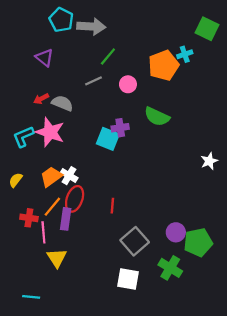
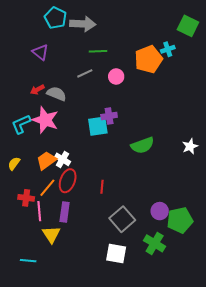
green line: (108, 56) -> (98, 51), turned 48
green semicircle: (157, 117) -> (142, 145), moved, turned -45
cyan square: (108, 139) -> (98, 126), turned -30
purple rectangle: (66, 219) -> (65, 212), moved
cyan line: (31, 297) -> (28, 261), moved

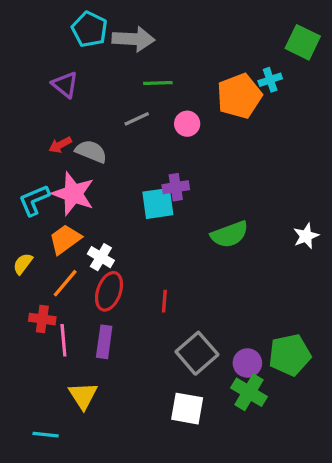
orange trapezoid: (46, 160) -> (65, 239), moved
orange line: (47, 188) -> (65, 283), moved
purple circle: (160, 211) -> (247, 363), moved
yellow triangle: (51, 234) -> (83, 396), moved
cyan line: (28, 261) -> (46, 435), moved

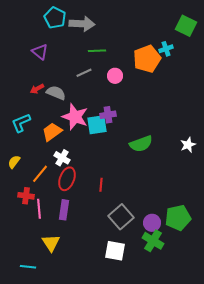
pink star: (73, 194) -> (75, 117), moved
orange trapezoid: (65, 239) -> (52, 132), moved

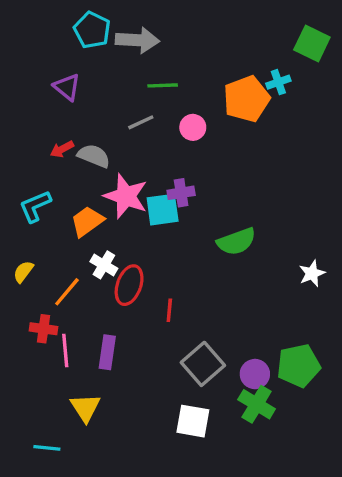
white star: (188, 145) -> (312, 273), moved
red ellipse: (67, 179) -> (129, 285), moved

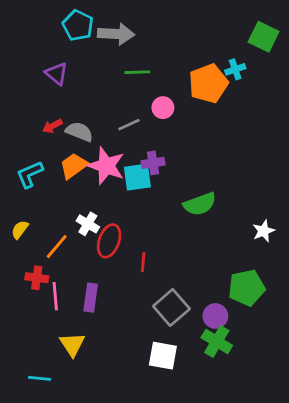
gray line: (141, 122) -> (129, 125), moved
orange trapezoid: (87, 221) -> (74, 166), moved
green pentagon: (299, 366) -> (247, 288), moved

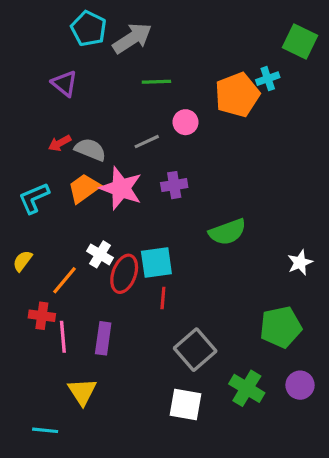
gray arrow: (116, 34) -> (132, 38), turned -36
cyan square: (137, 177) -> (156, 263), moved
purple circle: (215, 316) -> (300, 385), moved

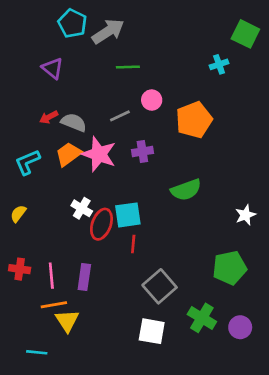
orange pentagon: (237, 95) -> (194, 120), moved
orange line: (64, 280) -> (54, 305), moved, turned 40
red cross: (42, 316) -> (20, 269), moved
purple circle: (300, 385) -> (240, 327), moved

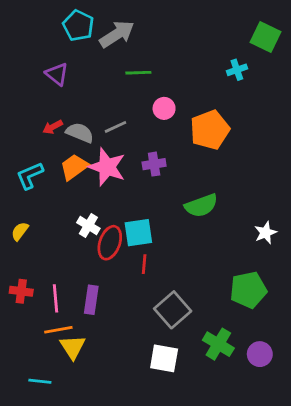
gray line: (120, 116) -> (116, 127), moved

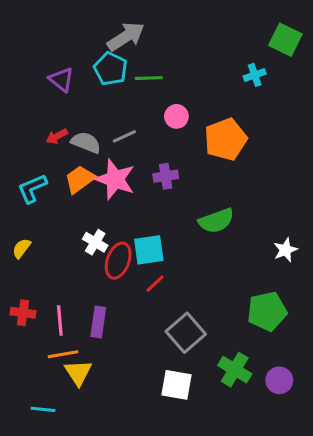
cyan pentagon: (78, 26) -> (110, 69), moved
red line: (144, 264) -> (155, 284), turned 42

